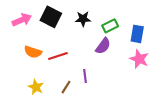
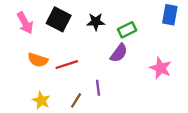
pink arrow: (22, 20) -> (25, 23), turned 84
blue rectangle: (137, 34) -> (170, 15), moved

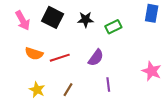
purple semicircle: (119, 53) -> (96, 58), moved
pink star: (161, 68) -> (152, 71), moved
purple line: (98, 88) -> (108, 85), moved

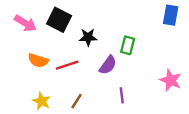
black star: (86, 20) -> (88, 37), moved
pink arrow: (23, 21) -> (25, 23), turned -30
green rectangle: (113, 27) -> (128, 45), moved, turned -49

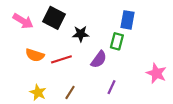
blue rectangle: (171, 15) -> (128, 20), moved
purple line: (122, 95) -> (112, 87), turned 32

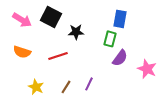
orange semicircle: (35, 55) -> (22, 52), moved
purple semicircle: (99, 59) -> (120, 58), moved
purple line: (112, 87) -> (89, 84), moved

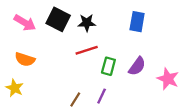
black star: (76, 32) -> (87, 23), moved
green rectangle: (110, 39) -> (108, 66), moved
red line: (58, 56) -> (87, 50), moved
yellow star: (36, 87) -> (15, 88), moved

